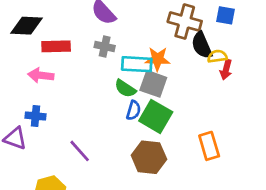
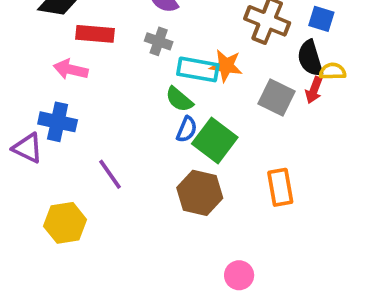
black semicircle: (202, 45) -> (310, 58), moved
yellow semicircle: (217, 56) -> (333, 71), moved
gray square: (153, 84) -> (276, 98), moved
blue cross: (36, 116) -> (58, 122), size x1.4

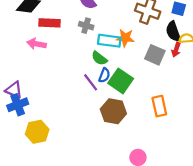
blue cross: (58, 122) -> (18, 105), moved, turned -30
purple line: (110, 174) -> (91, 82), moved

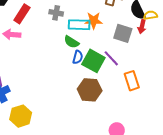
red rectangle: (50, 23) -> (22, 14), turned -54
purple line: (91, 82) -> (111, 58), moved

